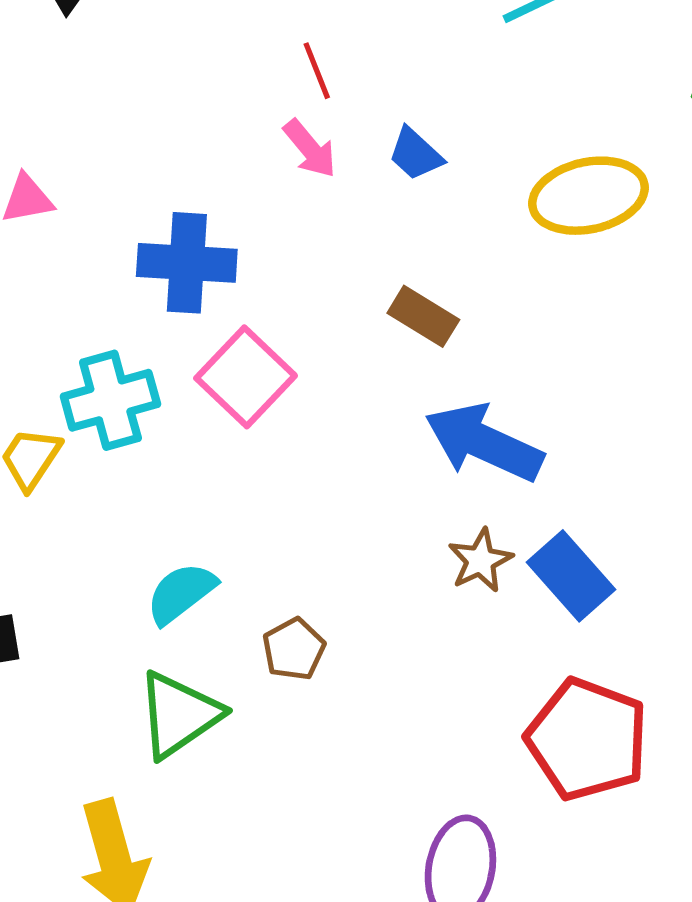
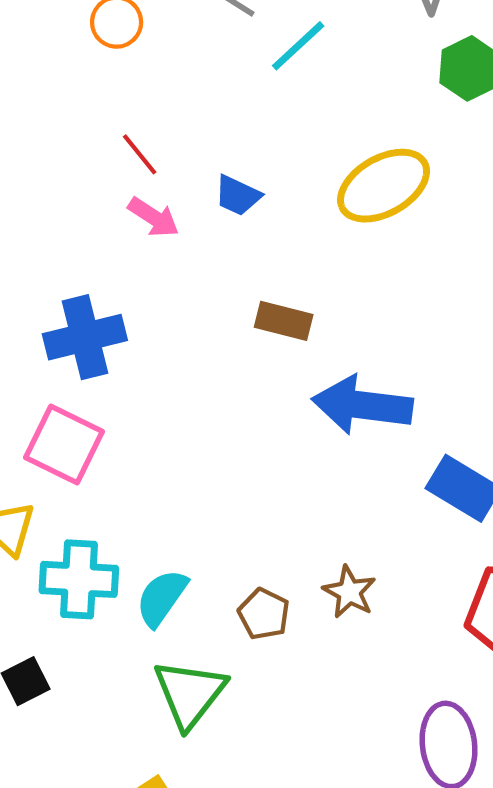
pink square: (246, 377) -> (64, 444), moved
cyan cross: (110, 400) -> (79, 579), moved, turned 36
brown star: (480, 560) -> (349, 592), moved

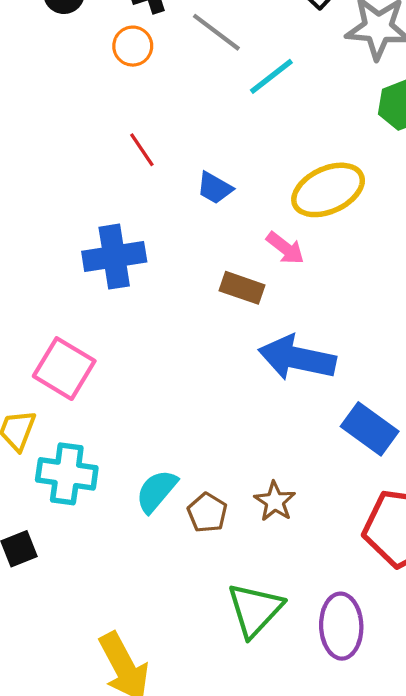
pink arrow: (153, 217) -> (285, 248), moved
blue cross: (85, 337) -> (114, 257), moved
cyan semicircle: (162, 598) -> (156, 491), moved
green triangle: (190, 694) -> (255, 610), moved

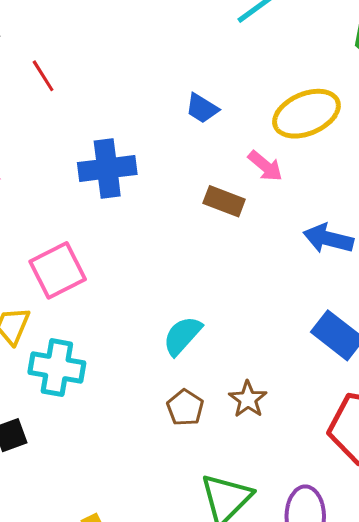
red line: (142, 150) -> (43, 76), moved
blue arrow: (297, 358) -> (328, 239), moved, size x0.7
pink square: (64, 369) -> (58, 270), turned 30
cyan semicircle: (156, 491) -> (182, 336), moved

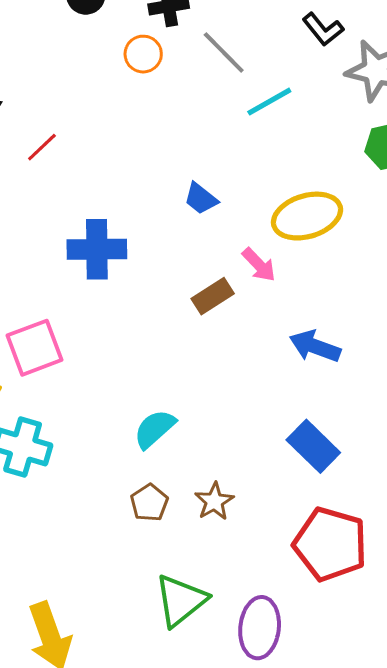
red line: (43, 76) -> (42, 147), turned 72
brown rectangle: (224, 201) -> (213, 296), turned -60

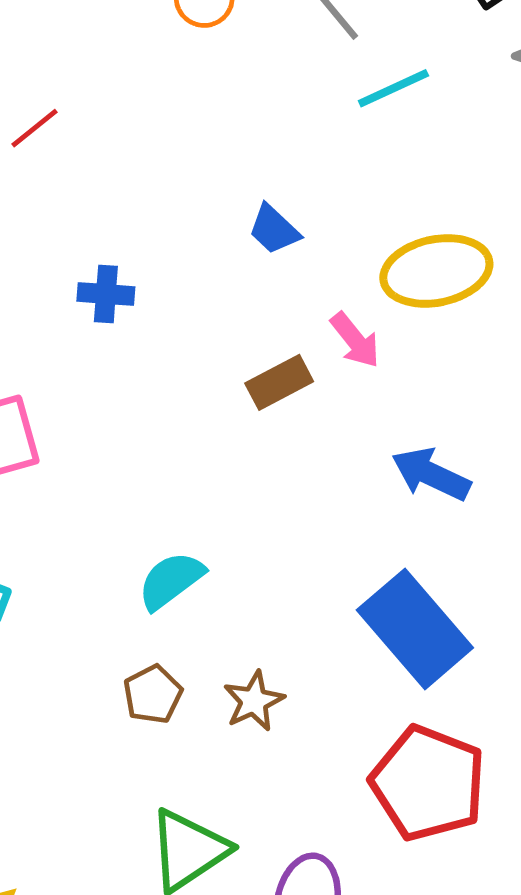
blue cross: (97, 249) -> (106, 294), size x0.6
blue rectangle: (313, 446) -> (415, 629), size x1.4

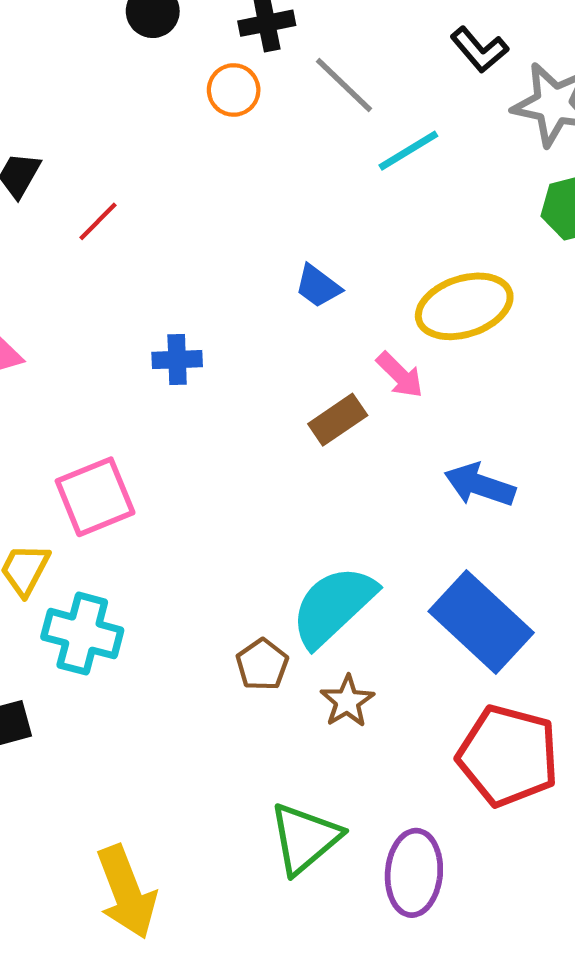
cyan semicircle: (171, 580) -> (333, 606), moved, size x1.5
brown pentagon: (153, 694) -> (262, 665), moved

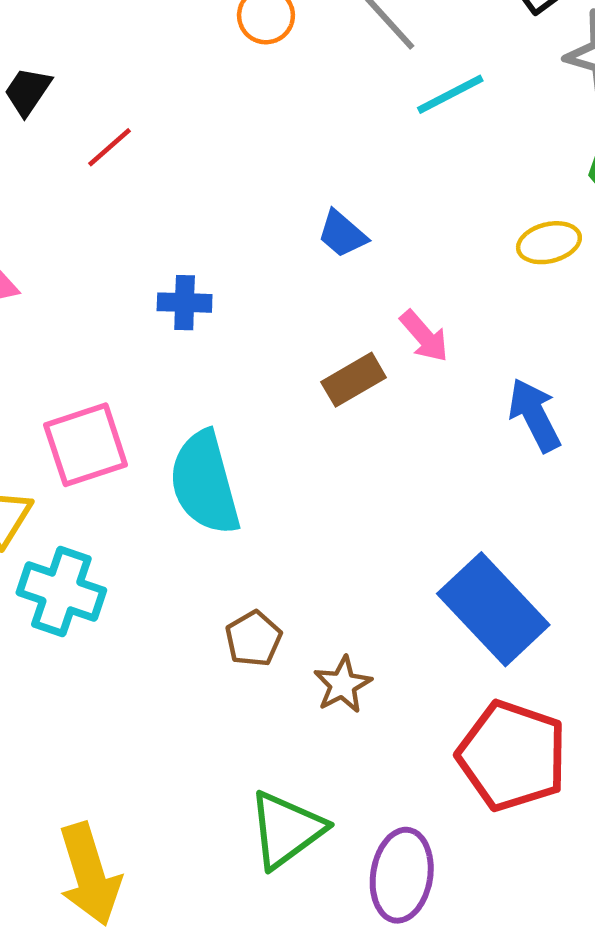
yellow ellipse: (464, 306) -> (549, 243), moved, size x0.6
blue arrow: (480, 485) -> (535, 415), moved, turned 40
cyan semicircle: (333, 606) -> (205, 483), moved, turned -66

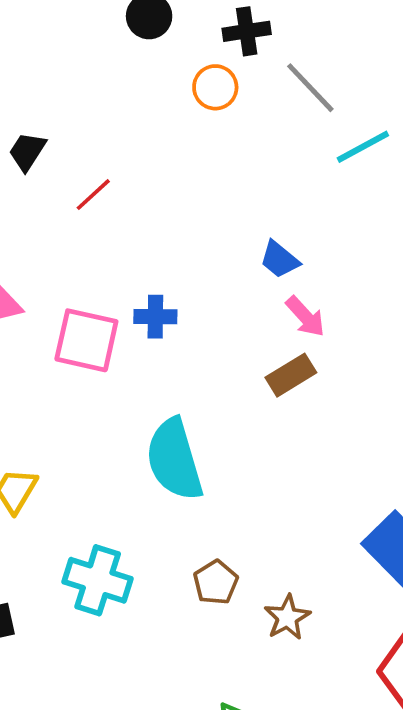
pink arrow: (424, 336) -> (305, 316), moved
pink square: (86, 445) -> (86, 340), moved, turned 32
cyan cross: (61, 591) -> (98, 580), moved

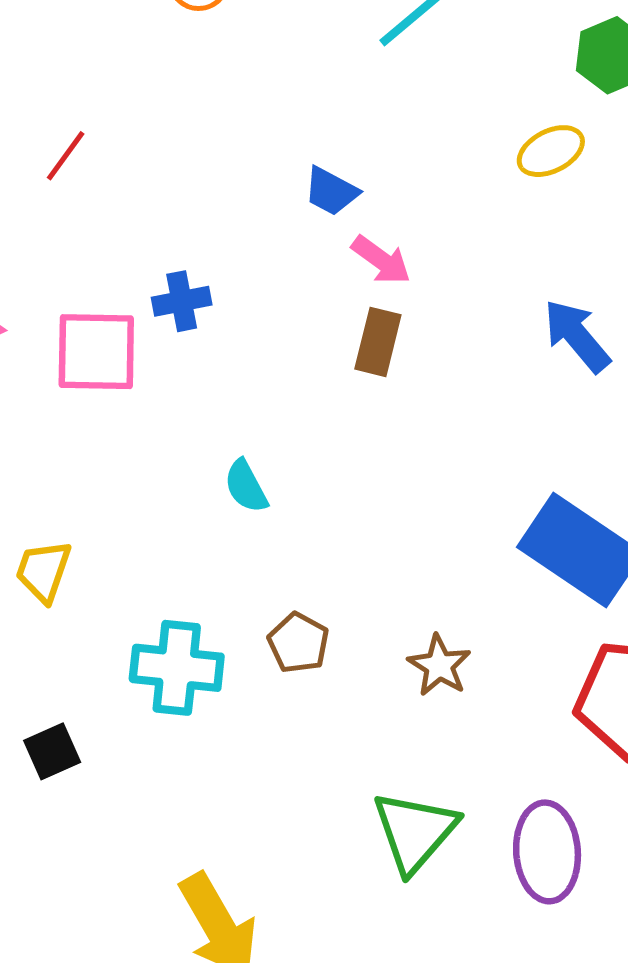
brown rectangle: (291, 375) -> (378, 342), turned -33
cyan semicircle: (174, 460) -> (246, 486), size x0.5
brown pentagon: (216, 582) -> (298, 643), moved

